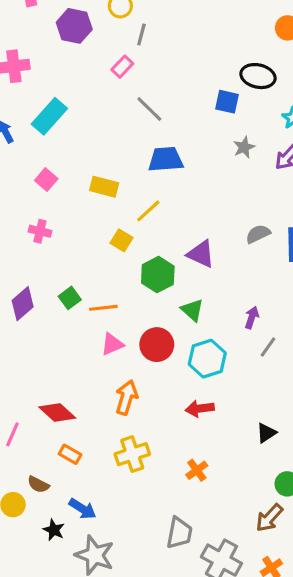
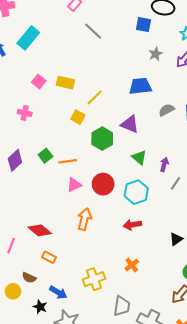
blue trapezoid: (166, 159) -> (140, 86), moved
pink square: (46, 180) -> (39, 81), moved
green triangle: (192, 310) -> (139, 157), moved
yellow cross: (132, 454) -> (94, 279), moved

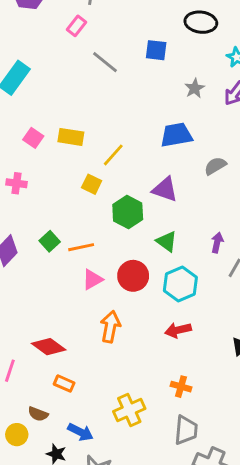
blue square: (143, 25) -> (156, 50), moved
green triangle: (139, 157) -> (167, 241), moved
orange cross: (132, 265) -> (181, 387), turned -32
gray trapezoid: (122, 306) -> (186, 430), moved

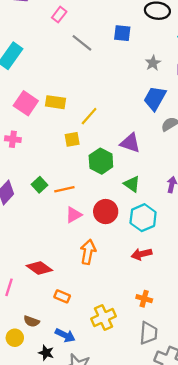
blue trapezoid: (176, 135) -> (155, 98), moved, turned -50
pink square: (33, 138) -> (26, 103), size x1.5
yellow square: (92, 184) -> (72, 139), turned -35
orange rectangle: (64, 384) -> (62, 296), moved

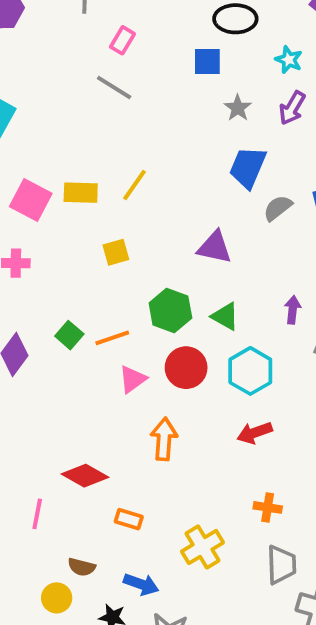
pink rectangle: (59, 15) -> (122, 40), moved
blue square: (122, 33) -> (207, 62), moved
yellow line: (89, 116) -> (134, 185), moved
green hexagon: (101, 161) -> (170, 311), moved

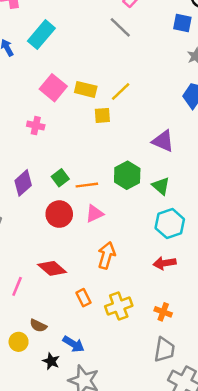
yellow square: (116, 252) -> (102, 115), moved
red circle: (186, 368) -> (59, 214), moved
orange rectangle: (129, 519) -> (83, 298), moved, turned 35
yellow cross: (202, 547) -> (119, 306), moved

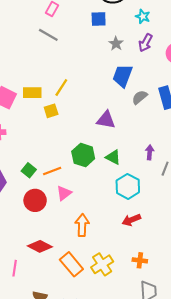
orange rectangle: (83, 298) -> (71, 264), size x1.6

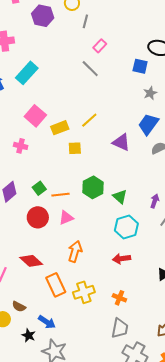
yellow rectangle: (32, 93) -> (60, 128), moved, turned -36
yellow square: (51, 111) -> (75, 148), moved
purple triangle: (106, 120) -> (121, 142), moved

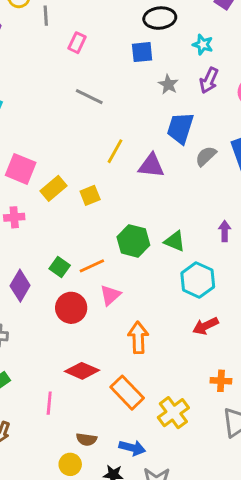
gray line: (90, 69) -> (89, 97), moved
yellow line: (89, 120) -> (115, 151), moved
yellow rectangle: (60, 128) -> (53, 188), moved
yellow cross: (84, 292) -> (173, 413), moved

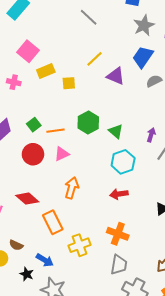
gray star: (168, 84) -> (144, 25), size x1.5
orange cross: (221, 381) -> (118, 234), size x1.5

